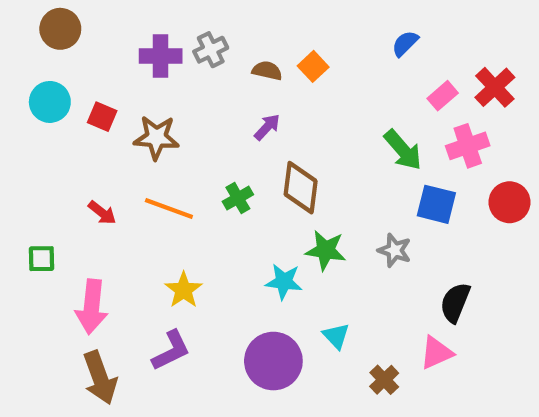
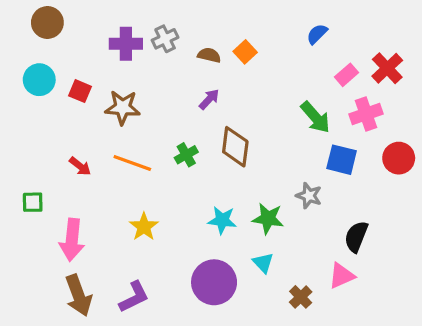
green star: (326, 250) -> (268, 219), moved
purple L-shape: (171, 351) -> (134, 297), moved

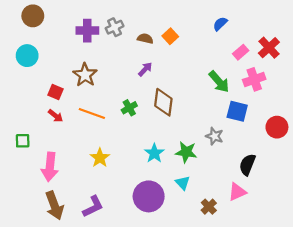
red square: (80, 91) -> (56, 92), moved
brown star: (123, 107) -> (85, 75), turned 30
red circle: (399, 158) -> (277, 127), moved
cyan star: (222, 220) -> (154, 153), turned 30

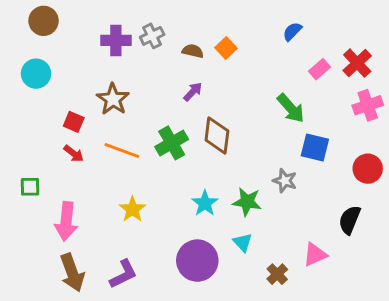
pink cross: (254, 79) -> (368, 105), moved
green cross: (129, 108) -> (172, 143), size x1.5
black semicircle: (247, 165) -> (350, 220), moved

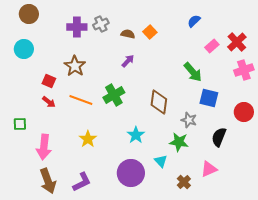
brown diamond: (217, 135) -> (159, 102), moved
green star: (247, 202) -> (179, 142), moved
black semicircle: (350, 220) -> (219, 137), moved

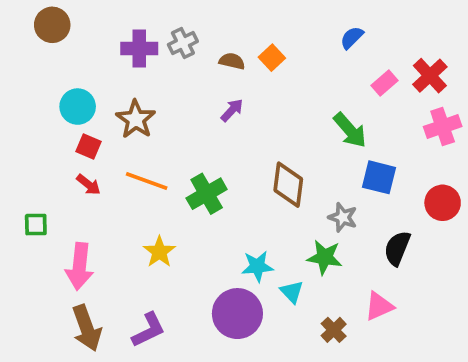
cyan circle: (24, 49) -> (78, 107), moved
green cross: (114, 95) -> (207, 194), moved
cyan star: (136, 135) -> (257, 266), moved, turned 30

